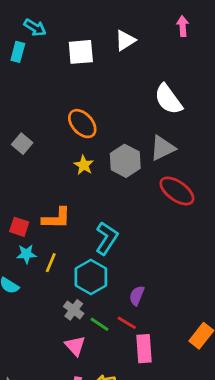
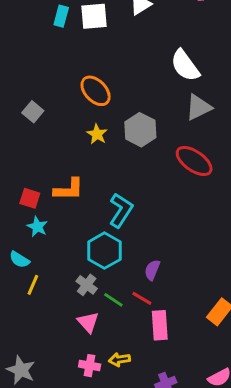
cyan rectangle: (18, 52) -> (61, 16), moved
gray triangle: (163, 148) -> (199, 107), moved
cyan star: (26, 254) -> (37, 227), turned 30
yellow line: (51, 263) -> (33, 285), moved

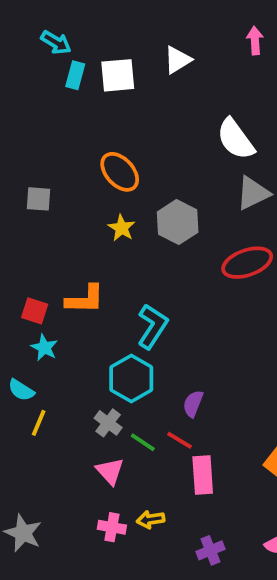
gray square: (33, 112) -> (39, 199), turned -36
red ellipse: (194, 161) -> (247, 263), turned -54

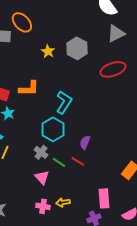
orange ellipse: (120, 172) -> (22, 22), moved
pink rectangle: (203, 475) -> (104, 198), moved

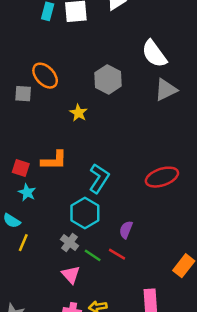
gray hexagon: (77, 48) -> (108, 79), moved
red ellipse: (113, 69) -> (162, 177), moved

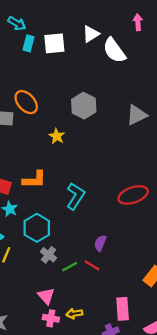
white semicircle: (154, 54) -> (114, 50), moved
cyan hexagon: (85, 213) -> (37, 228), moved
green line: (93, 255) -> (70, 267), turned -63
pink triangle: (71, 275) -> (46, 296), moved

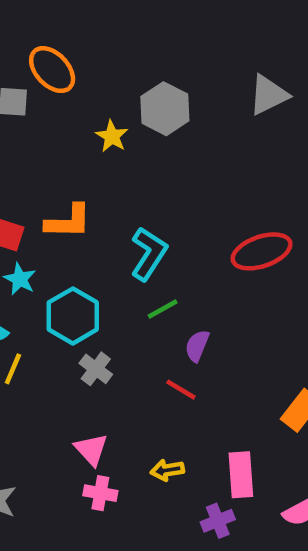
gray hexagon: (84, 106) -> (165, 109), moved
green line: (70, 267) -> (163, 309), moved
yellow arrow: (74, 314) -> (167, 470), moved

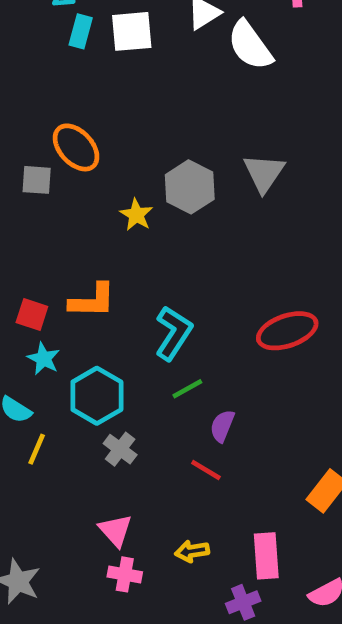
gray triangle: (268, 95) -> (264, 173), moved, turned -30

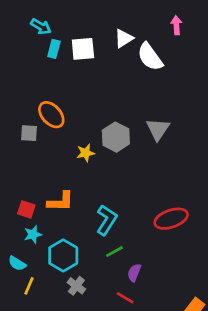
yellow star: (136, 215) -> (86, 153), turned 30
cyan star: (44, 359) -> (33, 234), turned 30

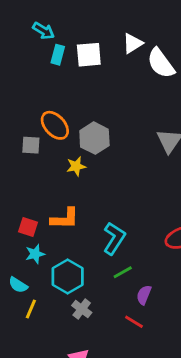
gray hexagon: (116, 137) -> (94, 138), moved
yellow star: (86, 153) -> (76, 166), moved

